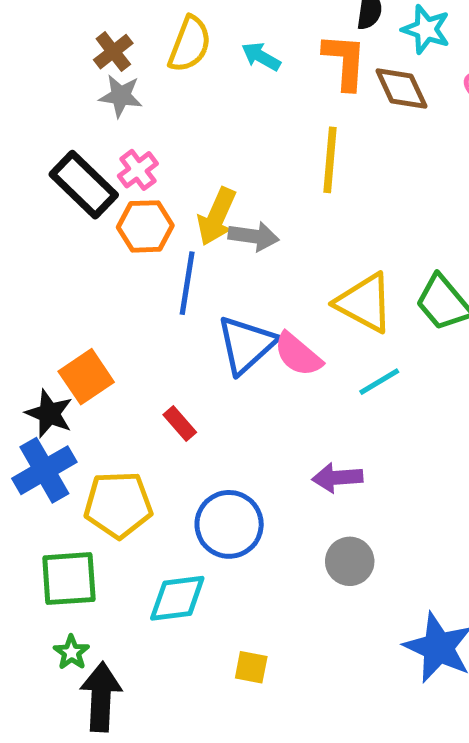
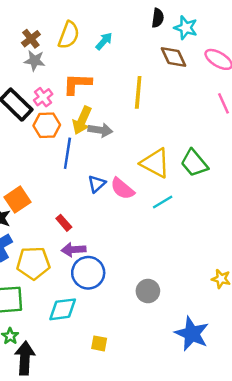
cyan arrow: (261, 57) -> (104, 41), turned 102
orange L-shape: (345, 61) -> (77, 84), moved, turned -92
blue triangle: (246, 345) -> (97, 184), size x0.6
purple arrow: (337, 478) -> (74, 250), moved

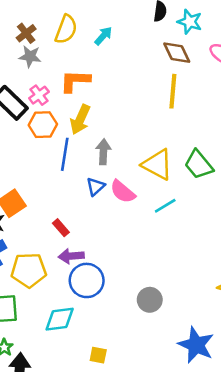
yellow line: (138, 92) -> (173, 91), moved
gray arrow: (100, 130) -> (103, 152), moved, turned -95

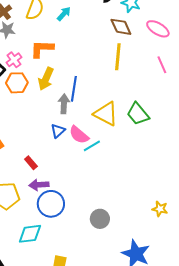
blue line: (65, 154) -> (74, 89), moved
cyan line: (165, 206) -> (92, 146), moved

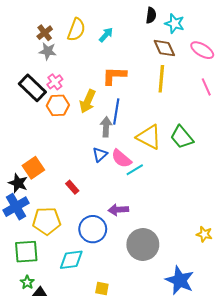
orange L-shape: (42, 49) -> (114, 76), moved
purple arrow: (39, 185) -> (118, 210), moved
gray circle: (100, 219) -> (143, 244), size x1.6

